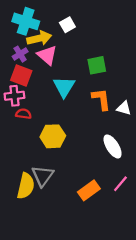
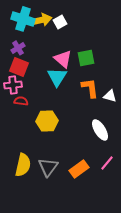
yellow arrow: (39, 38) -> (41, 20), moved
pink triangle: (47, 55) -> (63, 59), moved
gray triangle: (43, 176) -> (48, 167), moved

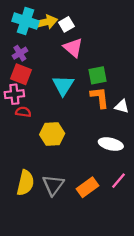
green square: (86, 58) -> (97, 75), moved
pink triangle: (63, 59) -> (73, 48), moved
white ellipse: (100, 130) -> (111, 144), turned -45

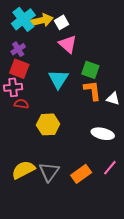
cyan cross: (25, 21) -> (23, 19), turned 35
green square: (97, 75) -> (90, 70), turned 30
yellow semicircle: (25, 183) -> (23, 170), turned -130

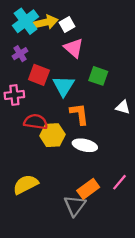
red square: (19, 69) -> (39, 75), moved
orange L-shape: (92, 90) -> (79, 114), moved
red semicircle: (21, 104) -> (36, 122), moved, size x1.5
white ellipse: (103, 134) -> (85, 145), moved
gray triangle: (49, 172) -> (75, 206), moved

